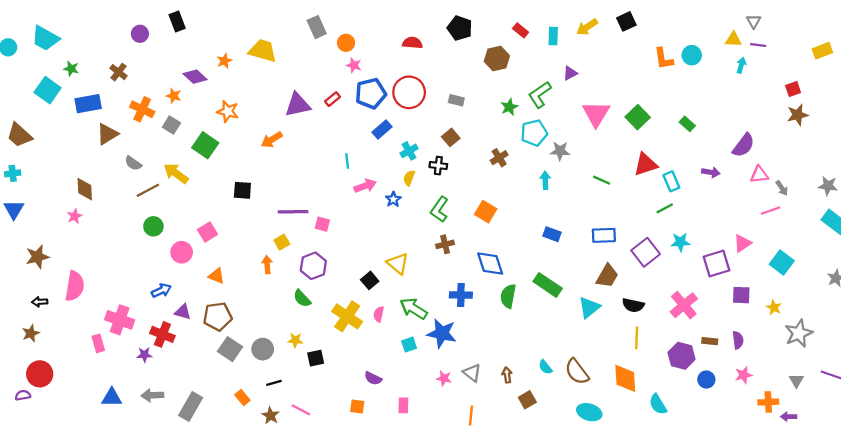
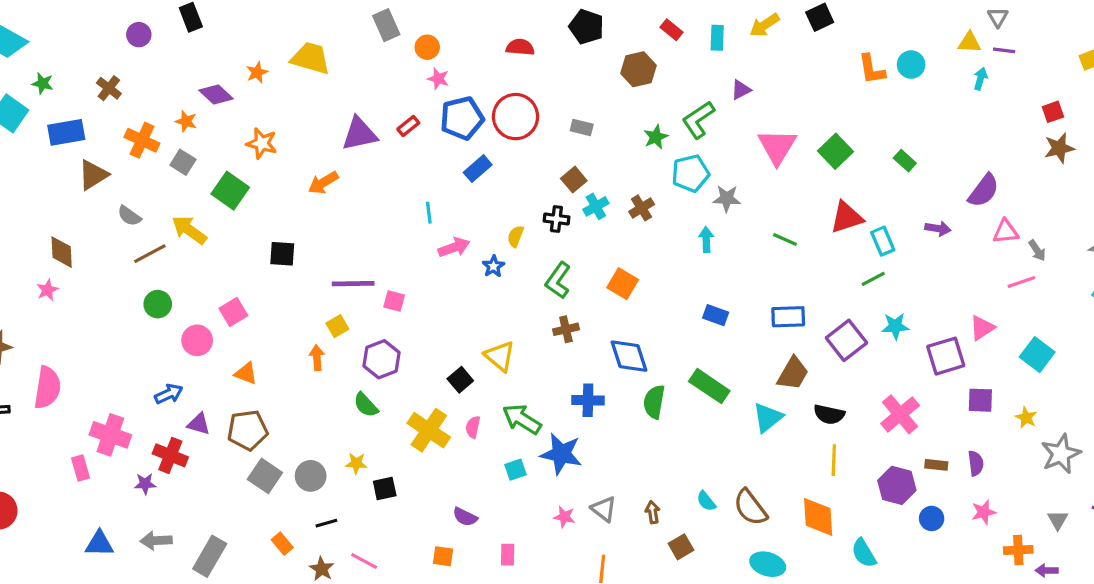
cyan cross: (409, 151) -> (596, 206), moved

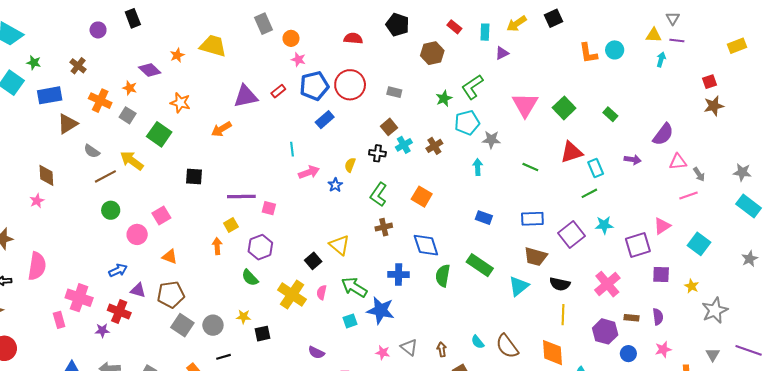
purple triangle: (741, 90) -> (502, 53), moved
brown trapezoid: (793, 373) -> (536, 257), turned 75

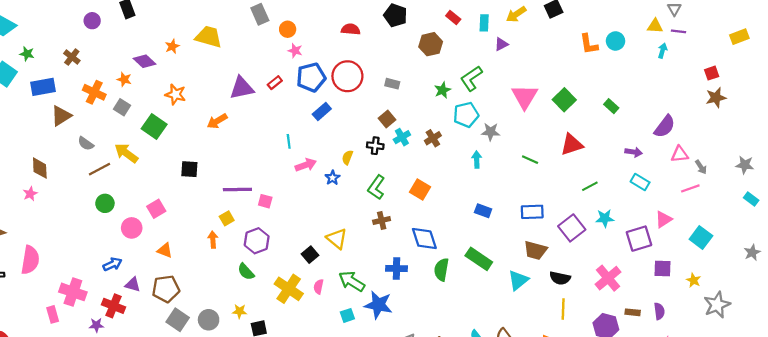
cyan rectangle: (596, 168) -> (640, 182), moved, turned -36
cyan rectangle: (749, 206) -> (751, 199), size x0.6

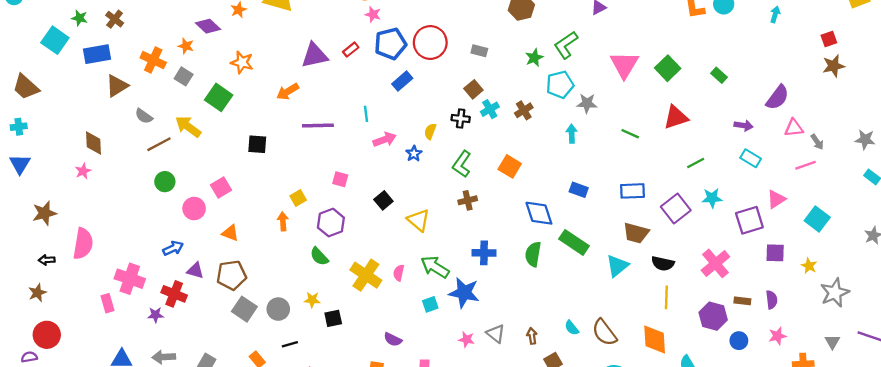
brown cross: (72, 57) -> (115, 19), moved
purple line: (237, 189) -> (318, 126), moved
blue diamond: (424, 239) -> (539, 213), moved
black square: (310, 255) -> (383, 200), moved

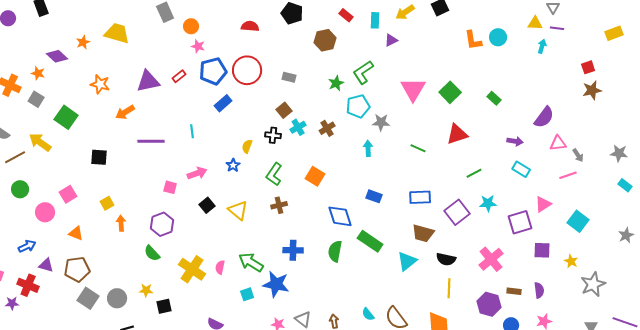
orange star: (242, 62) -> (100, 84), moved
pink arrow: (385, 140) -> (197, 173), moved
yellow square: (298, 198) -> (107, 203), moved
yellow triangle: (419, 220) -> (238, 210), moved

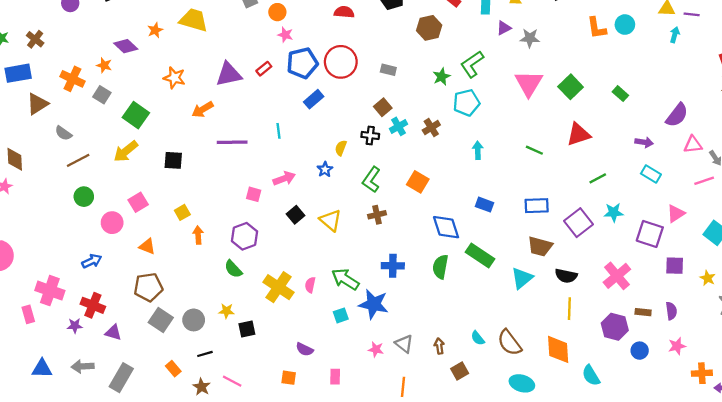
gray star: (381, 122) -> (530, 38), moved
yellow arrow: (40, 142) -> (126, 151), moved, turned -75
purple square: (520, 222) -> (650, 234), turned 35
purple triangle: (46, 265) -> (113, 332), moved

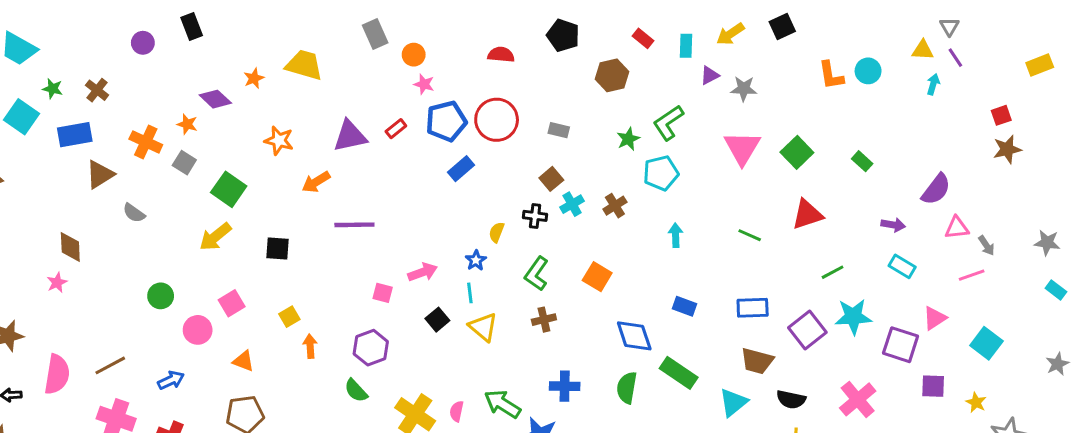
purple line: (692, 14) -> (955, 58), turned 49
cyan line: (279, 131) -> (470, 293), moved
brown line: (78, 160) -> (110, 365), moved
cyan star: (614, 212) -> (853, 317), size x1.4

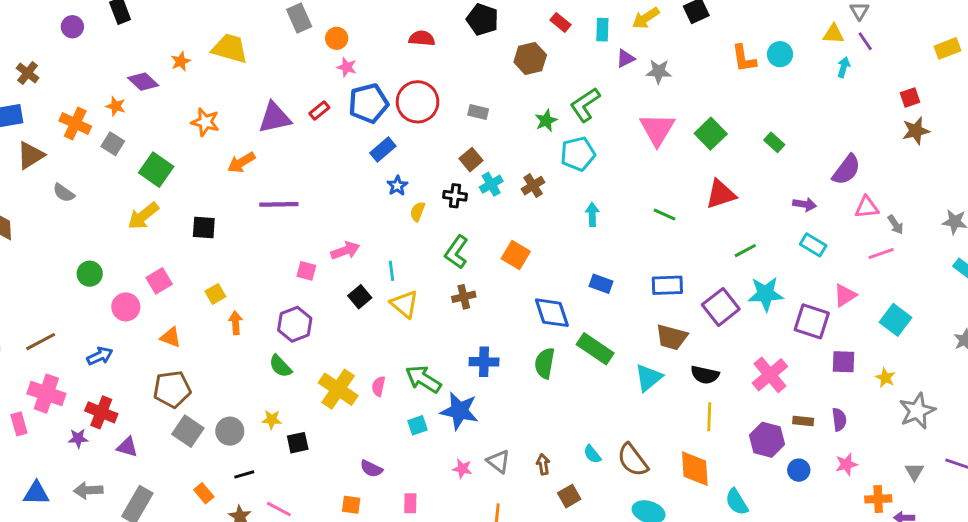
blue star: (476, 260) -> (397, 186), moved

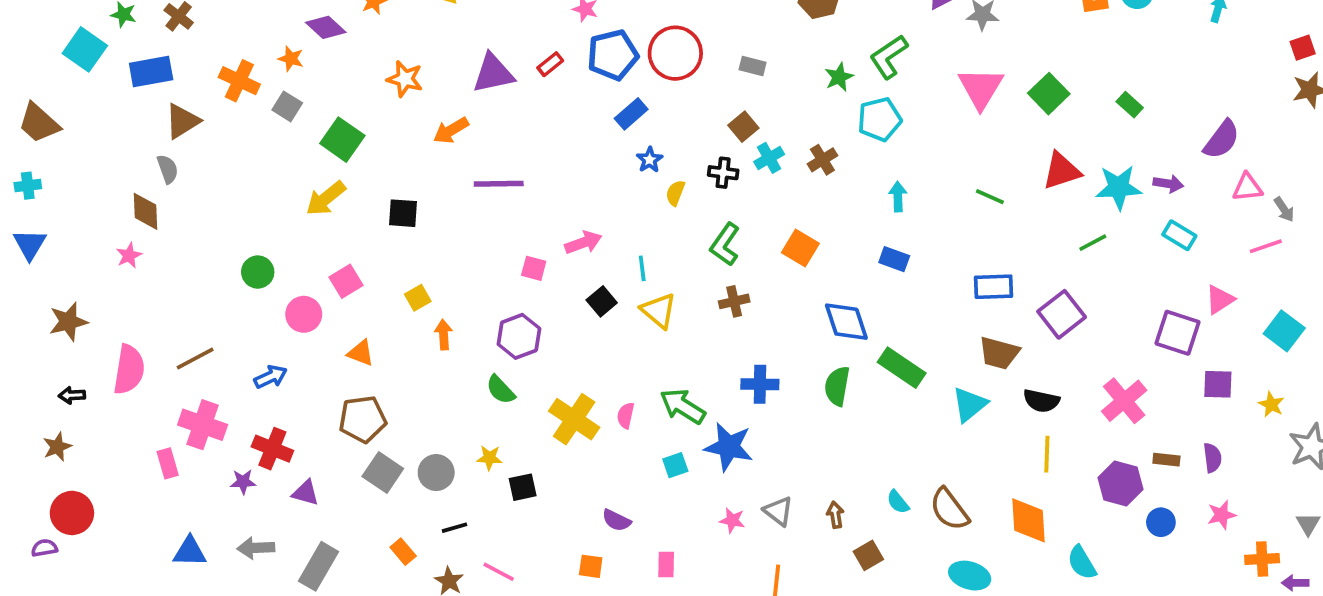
gray semicircle: (64, 193) -> (168, 169), moved, turned -145
blue rectangle: (601, 284) -> (894, 259), moved
cyan star: (766, 294) -> (1119, 187), moved

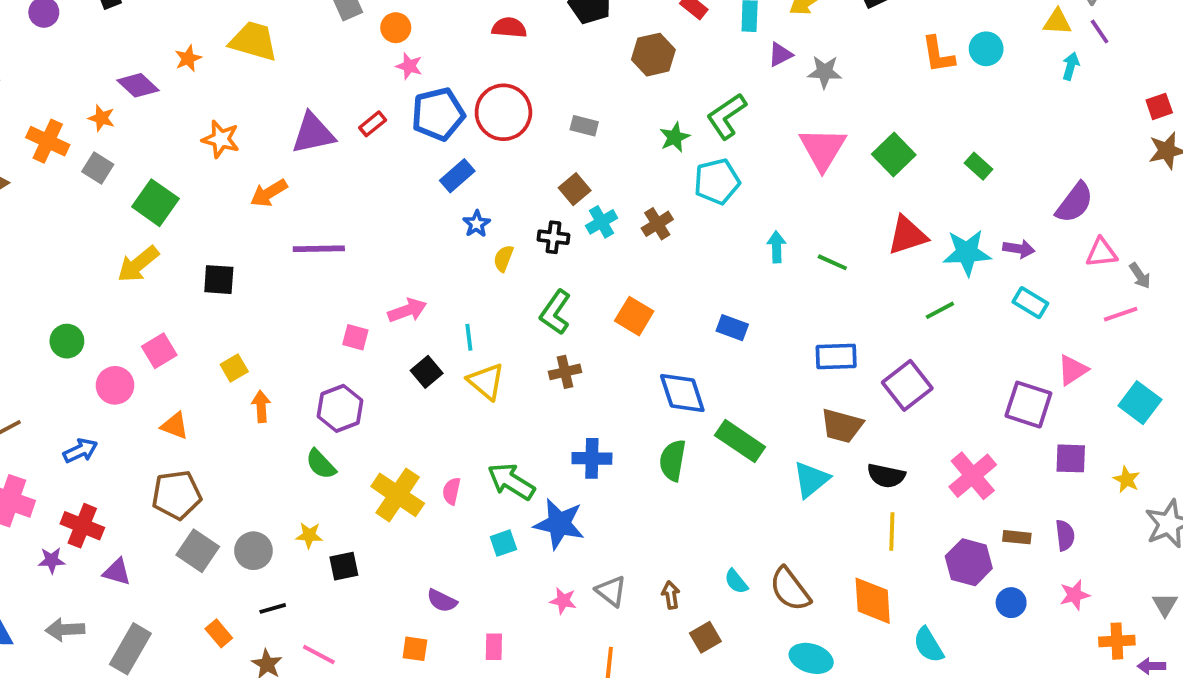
cyan arrow: (898, 197) -> (777, 247), moved

